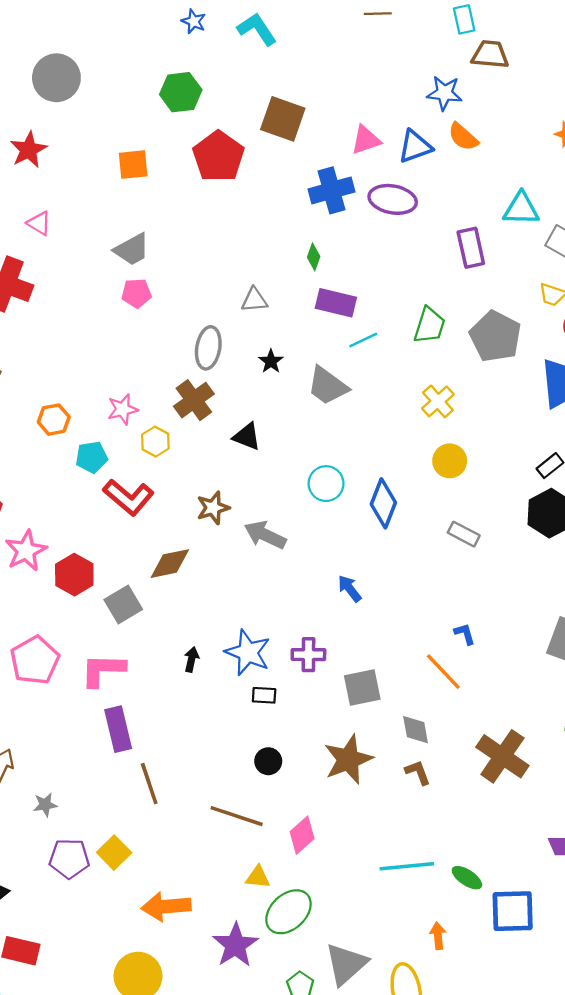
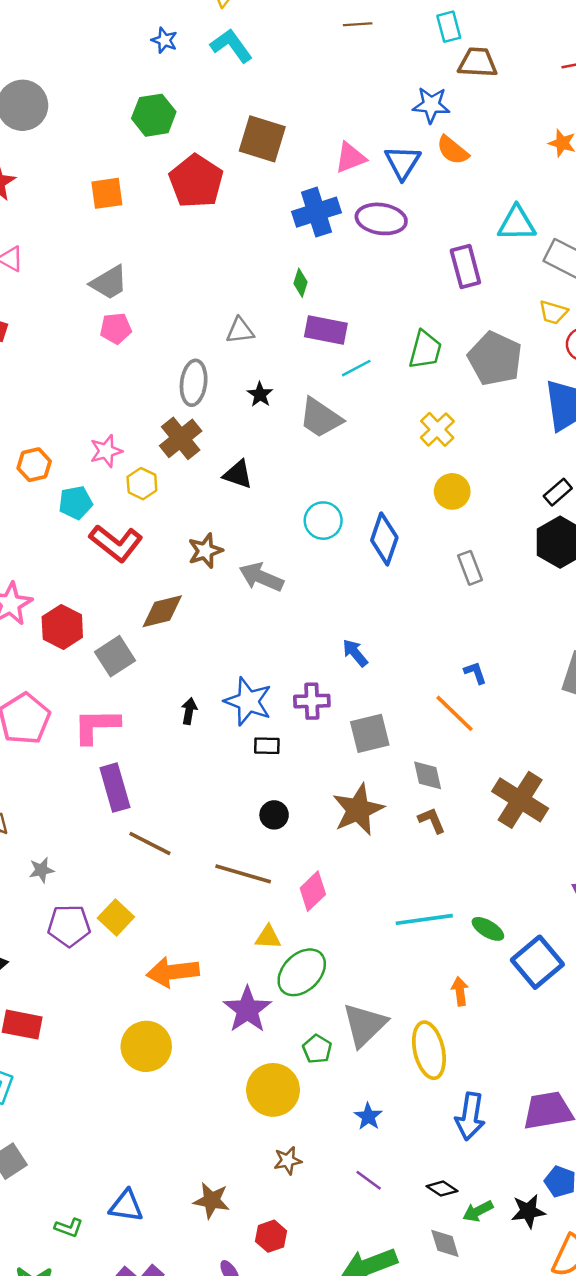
blue triangle: (415, 147) -> (403, 162), turned -36
gray rectangle: (464, 534) -> (470, 568), turned 44
blue arrow: (350, 589) -> (355, 653), moved
brown line: (149, 784) -> (150, 843), turned -42
blue square: (513, 911) -> (537, 962), turned -36

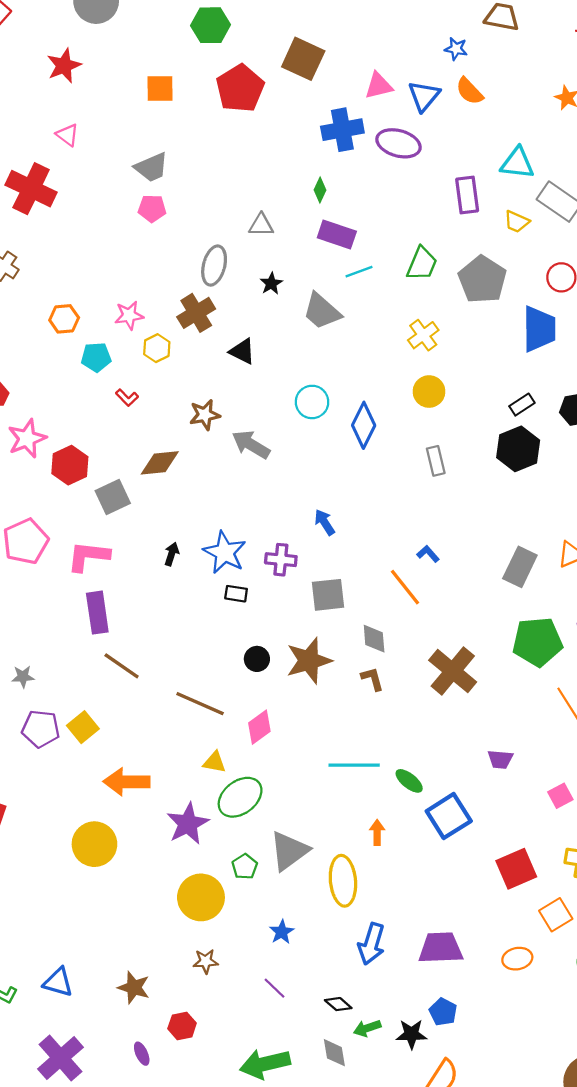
blue star: (431, 105) -> (456, 49), size x0.7
yellow trapezoid: (553, 312) -> (517, 222), moved
red L-shape: (116, 543) -> (127, 398), size x0.5
blue L-shape: (475, 673) -> (428, 554), turned -30
black circle: (274, 815) -> (257, 659), moved

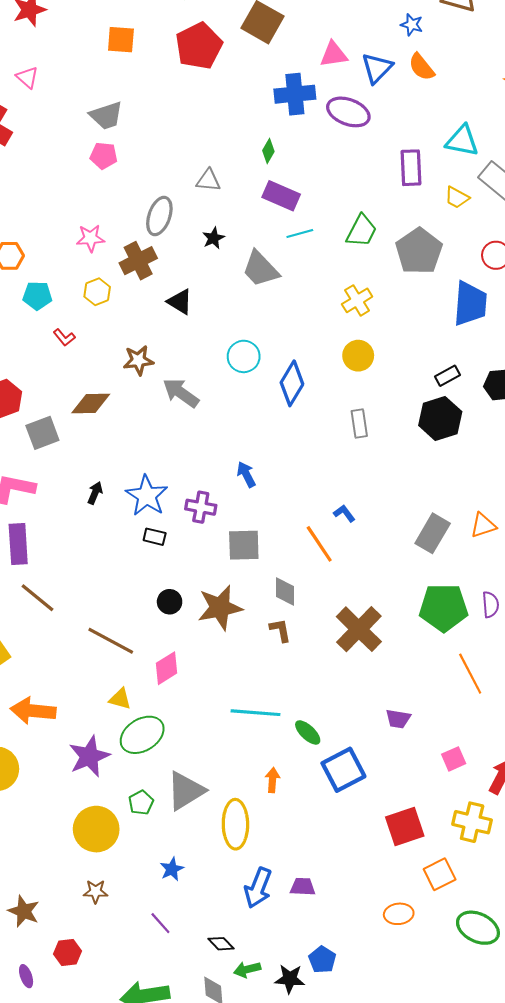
pink star: (129, 315) -> (91, 238), moved
purple trapezoid: (441, 948) -> (303, 887), moved, size x0.6

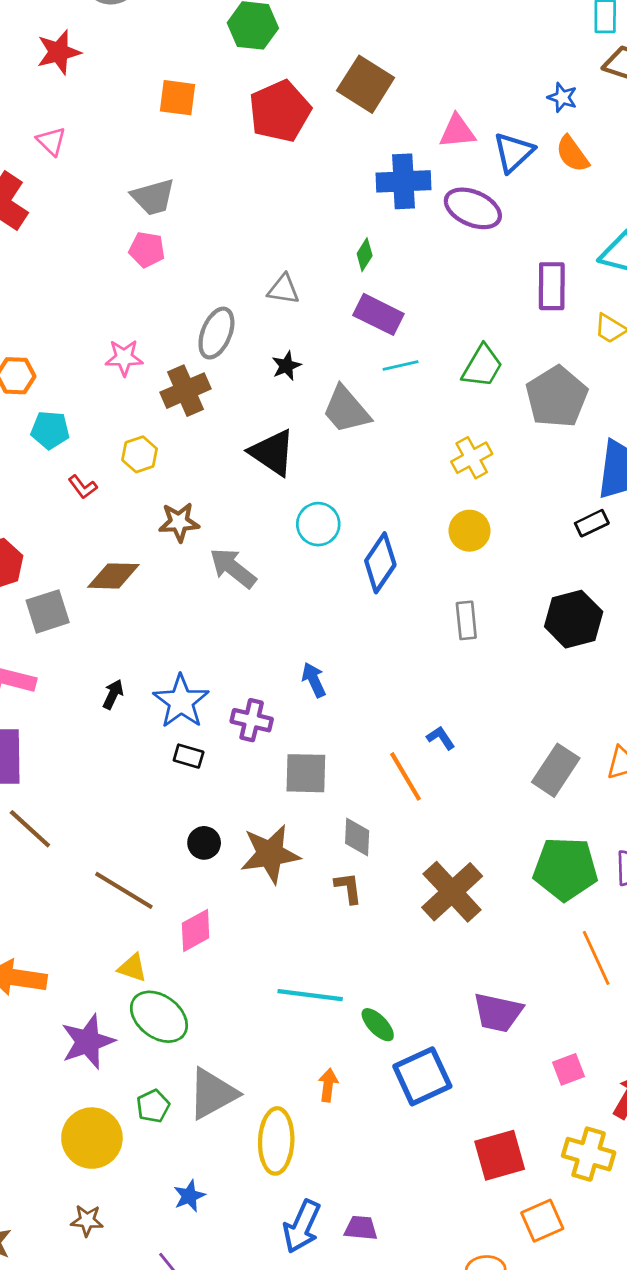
yellow hexagon: (97, 292) -> (140, 454), moved
black triangle: (180, 302) -> (272, 453), moved, size x1.4
black rectangle: (447, 376) -> (592, 523), moved
purple trapezoid: (398, 719) -> (498, 1013), size x1.5
green ellipse: (142, 735) -> (159, 1017), turned 66

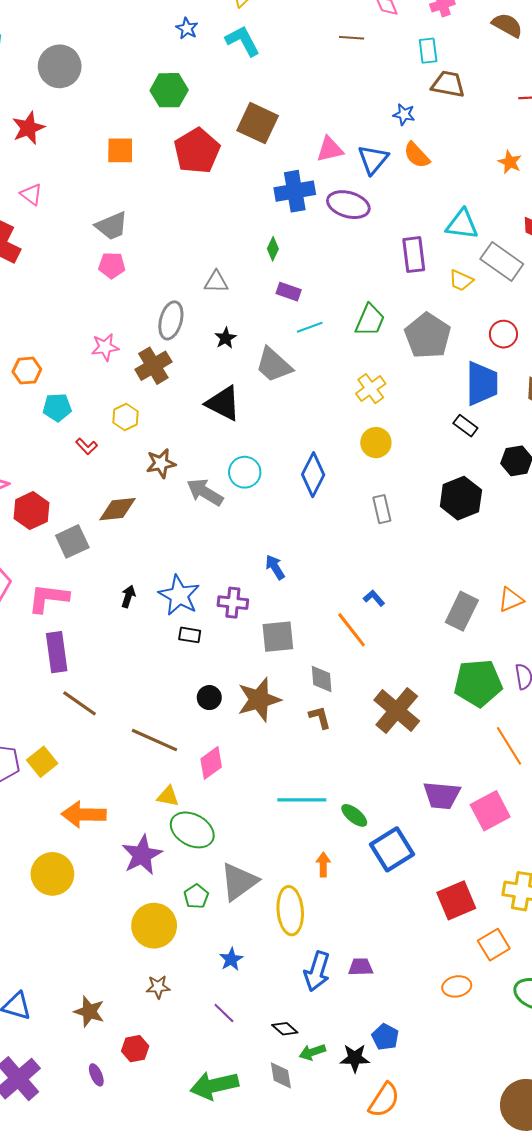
purple rectangle: (378, 314) -> (289, 292), size x0.7
black rectangle: (592, 523) -> (465, 426), turned 70
cyan circle: (318, 524) -> (245, 472), moved
pink square: (569, 1069) -> (490, 811), moved, size x1.6

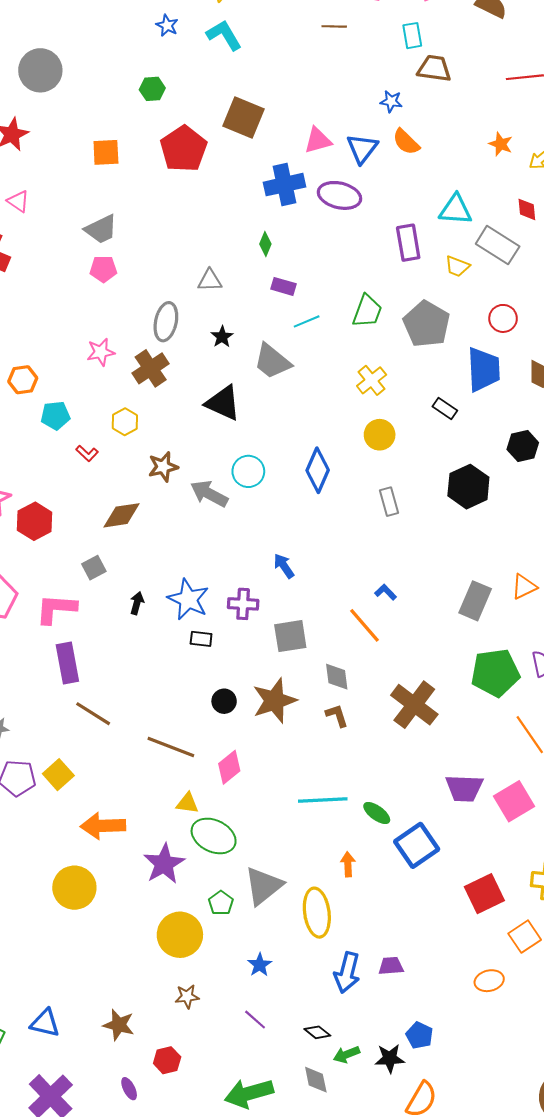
green hexagon: (169, 90) -> (152, 89), size x0.7
black rectangle: (465, 426) -> (445, 409), moved
gray square: (72, 541) -> (94, 568), moved, size x0.7

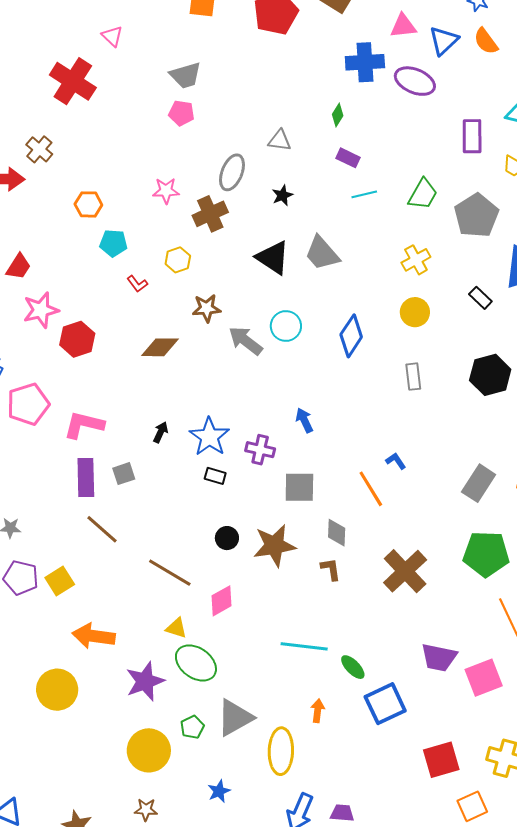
gray trapezoid: (272, 361) -> (322, 253), moved
gray square: (94, 568) -> (124, 474), moved

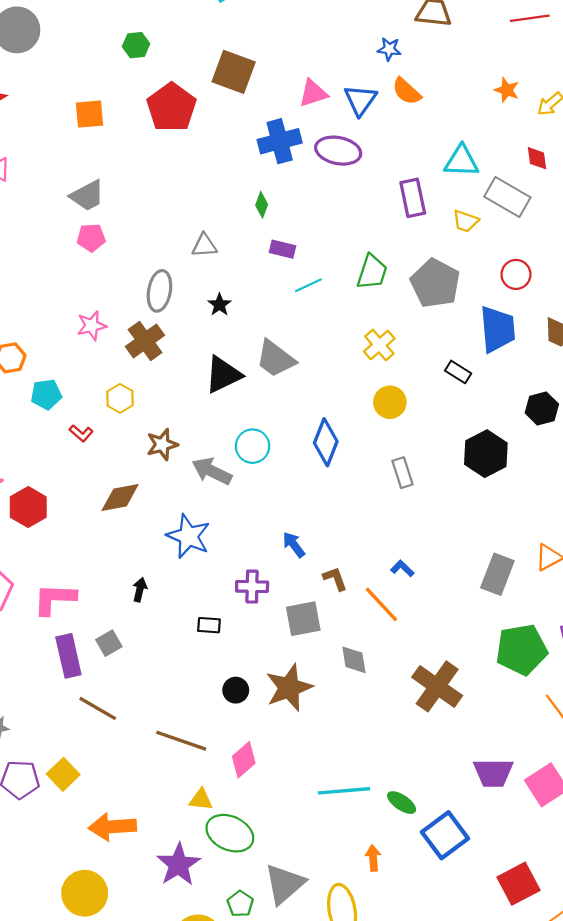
black triangle: (273, 258) -> (223, 375), turned -48
blue star: (209, 437) -> (188, 536), moved
brown L-shape: (331, 569) -> (335, 579), moved

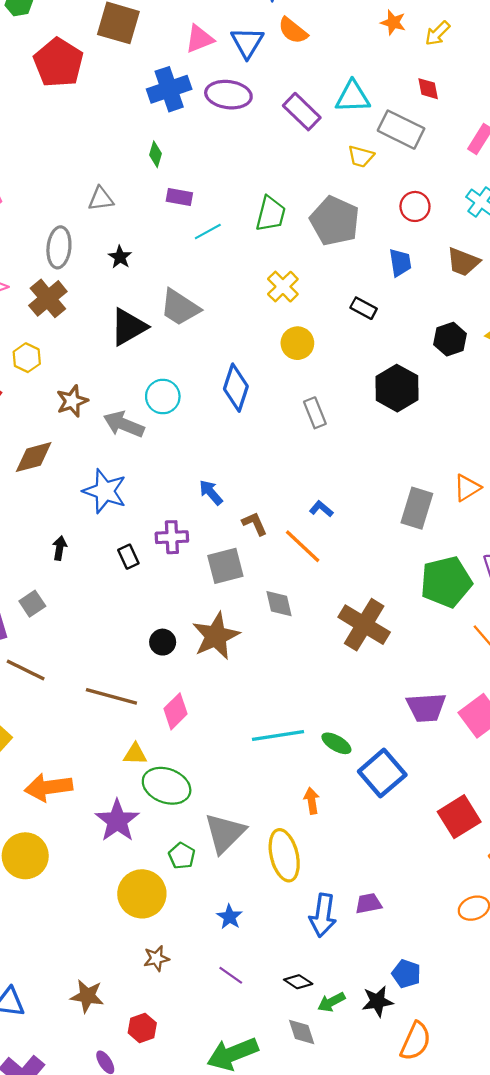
purple rectangle: (413, 198) -> (302, 112), moved, turned -30
blue trapezoid: (497, 329) -> (400, 263), size x0.6
black rectangle: (209, 625) -> (128, 557), moved, turned 65

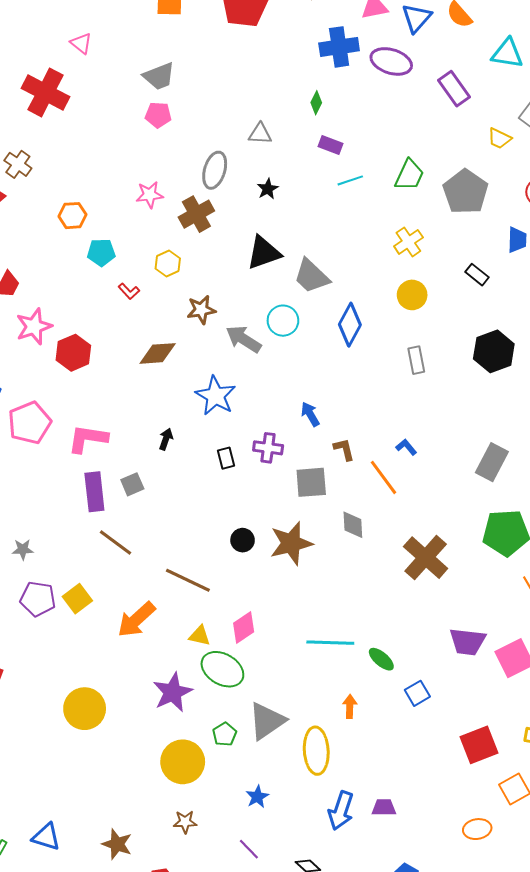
cyan triangle: (353, 97) -> (507, 54), moved
gray trapezoid: (180, 307) -> (311, 276), moved
pink diamond: (175, 711) -> (244, 628), moved
blue square: (382, 773) -> (417, 693), size x0.6
orange arrow: (48, 787) -> (136, 620), moved, turned -45

